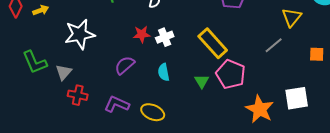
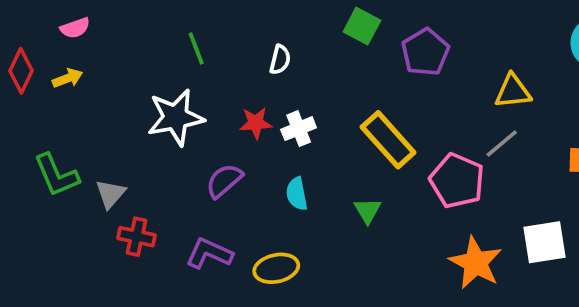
yellow triangle: (292, 17) -> (513, 91), moved, turned 45
white star: (80, 34) -> (176, 117), moved
pink pentagon: (231, 74) -> (457, 181), moved
yellow ellipse: (153, 112) -> (276, 268), turned -35

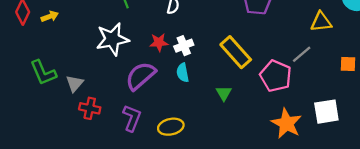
yellow triangle: (513, 91) -> (321, 22), moved
purple semicircle: (224, 181) -> (141, 76), size x1.4
cyan semicircle: (297, 194) -> (183, 73), moved
purple L-shape: (209, 253) -> (132, 118), turned 88

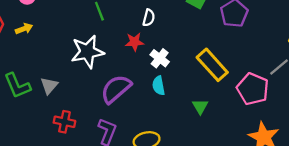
red star: (159, 42) -> (134, 42), moved
white cross: (184, 46) -> (160, 58), turned -30
gray triangle: (75, 83) -> (49, 86), moved

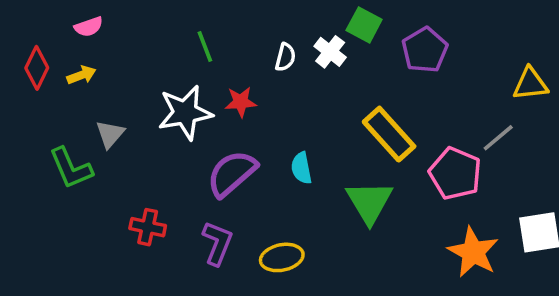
red star: (134, 42) -> (241, 102), moved
white cross: (160, 58) -> (330, 52), moved
gray triangle: (49, 86) -> (110, 134), moved
green triangle: (200, 106) -> (369, 202), size x1.8

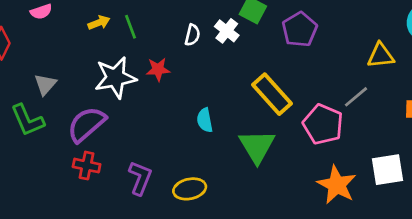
yellow arrow: (81, 75) -> (99, 23), moved
gray triangle: (110, 134) -> (45, 84), moved
purple semicircle: (232, 173) -> (87, 124), moved

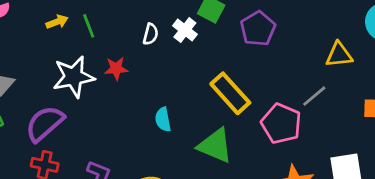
green triangle: (257, 146) -> (215, 146), turned -36

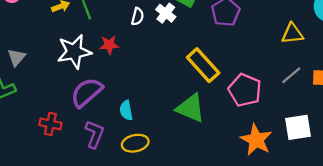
gray line: (314, 96) -> (291, 75), moved
cyan semicircle: (163, 119) -> (126, 110), moved
purple semicircle: (45, 124) -> (87, 92), moved

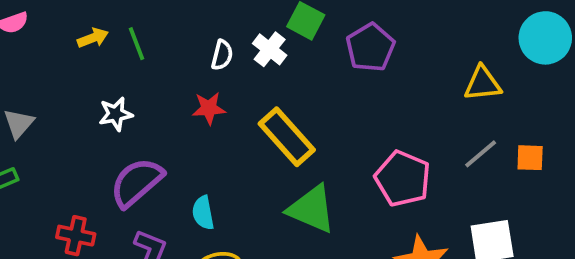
red star: (109, 45) -> (209, 108), moved
white star: (74, 52) -> (116, 114), size x0.6
yellow rectangle: (203, 65) -> (287, 137), moved

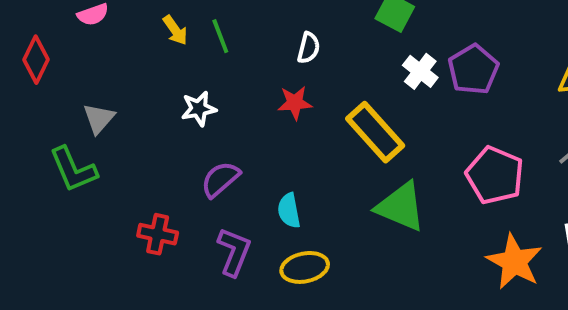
yellow arrow: (93, 38) -> (175, 30), turned 76
purple pentagon: (370, 47) -> (473, 69), moved
white cross: (270, 49) -> (420, 71), moved
purple semicircle: (137, 182) -> (220, 179), size x0.7

